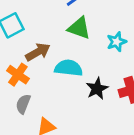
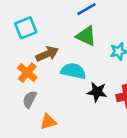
black star: (97, 89) -> (97, 92), turned 30

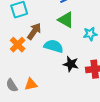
brown arrow: (47, 54) -> (34, 31), turned -36
gray semicircle: (29, 99) -> (12, 85), moved, turned -64

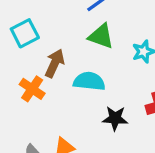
black star: (71, 64) -> (115, 118), moved

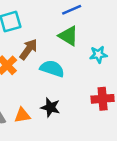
black star: (115, 118) -> (50, 107), moved

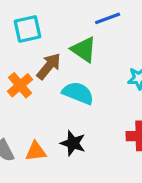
green triangle: (68, 36) -> (84, 50), moved

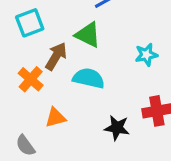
black star: (73, 143) -> (117, 128), moved
orange triangle: (36, 151) -> (56, 118), moved

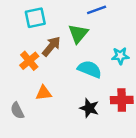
green triangle: (88, 35) -> (78, 34), turned 35
cyan semicircle: (89, 78) -> (90, 69), moved

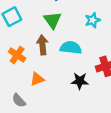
brown arrow: (51, 46) -> (42, 45), moved, turned -30
cyan star: (120, 56) -> (93, 20), moved

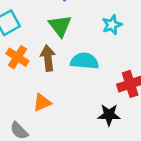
orange cross: (17, 55) -> (17, 57), moved
black star: (80, 81) -> (109, 115), moved

